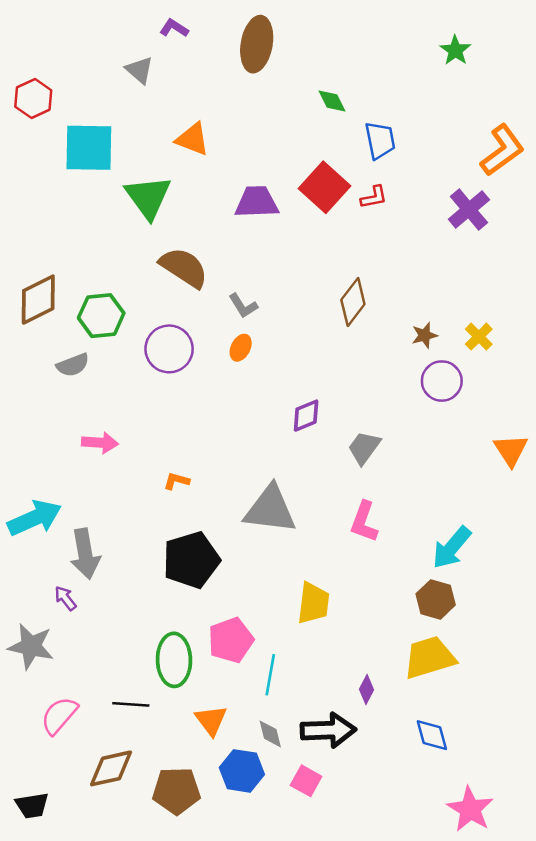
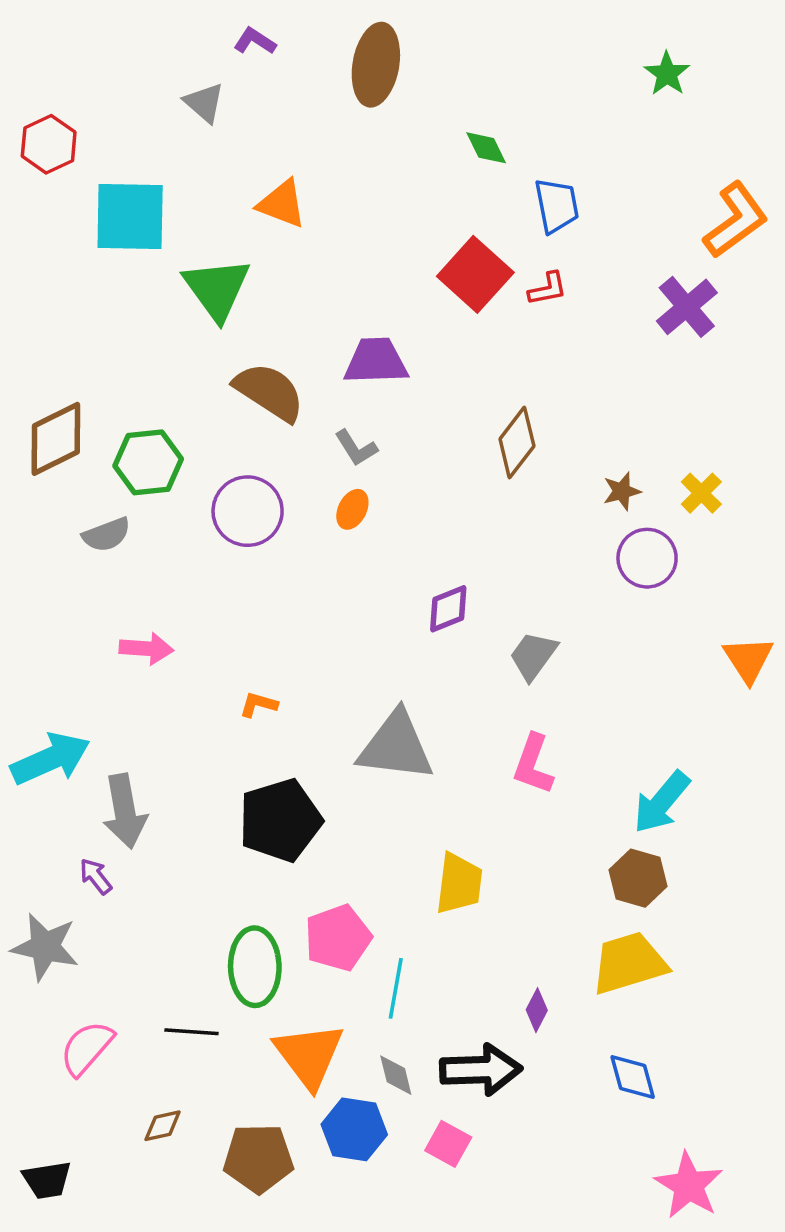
purple trapezoid: (257, 202) -> (376, 361), moved
orange triangle: (211, 720) -> (309, 1055), size x1.5
brown diamond: (111, 768) -> (163, 1126), size x0.6

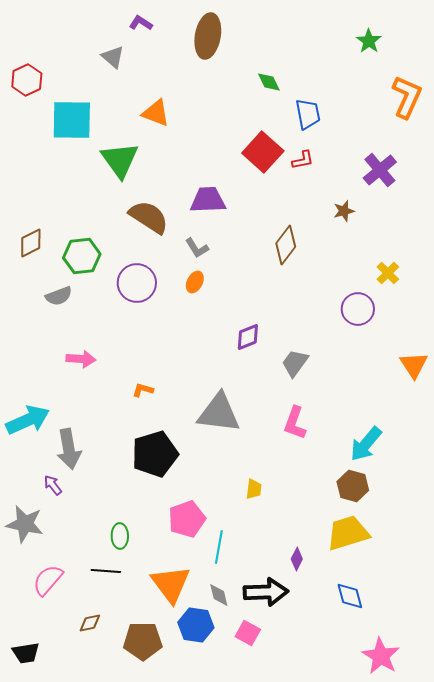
orange L-shape: (736, 220) -> (407, 97), moved, turned -30
brown diamond: (56, 439) -> (31, 243), size x0.7
brown star: (622, 491) -> (344, 211), moved
yellow trapezoid: (459, 884) -> (254, 489), size x0.6
green ellipse: (255, 967) -> (120, 536), moved, size x0.6

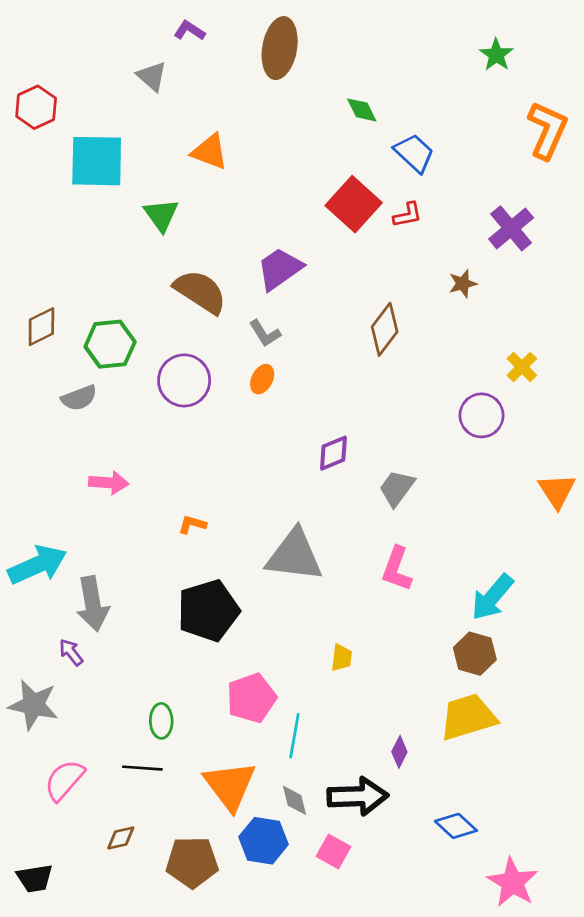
blue trapezoid: (308, 114) -> (414, 153), turned -36
green triangle: (120, 160) -> (161, 215), size x0.7
purple trapezoid: (208, 200) -> (280, 269), turned -33
blue diamond: (350, 596) -> (456, 826), moved, turned -32

